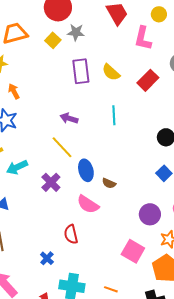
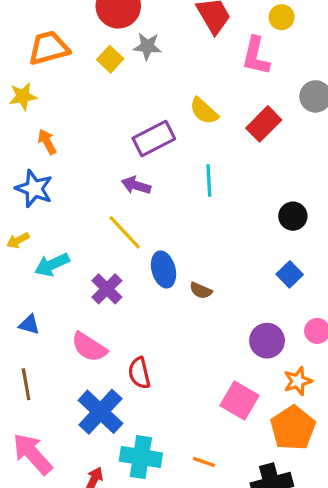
purple rectangle: (81, 71) -> (154, 138), moved, turned 70
pink semicircle: (88, 204) -> (89, 347), moved
blue cross: (47, 258) -> (100, 412), size x2.0

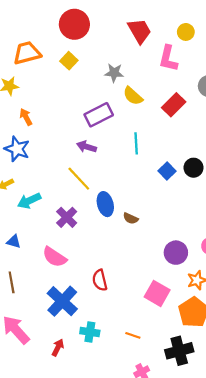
gray star: (147, 46) -> (114, 73), moved
blue square: (290, 274) -> (167, 171), moved
red semicircle: (139, 373) -> (100, 280), moved
cyan cross: (141, 457) -> (90, 332), size x0.7

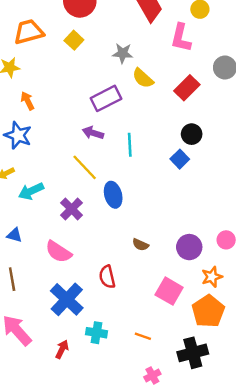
cyan line: (136, 143) -> (130, 145), moved
black circle: (194, 168) -> (192, 134), moved
brown semicircle: (131, 218) -> (140, 245), moved

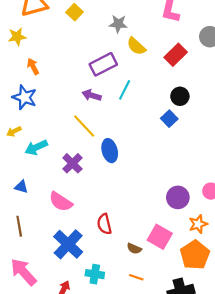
cyan line: (130, 145) -> (125, 90), moved, turned 30
brown semicircle: (140, 245) -> (134, 249), moved

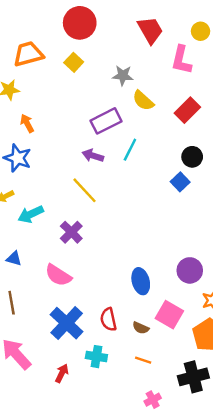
blue ellipse: (110, 151) -> (141, 281), moved
red semicircle: (104, 224) -> (108, 319), moved

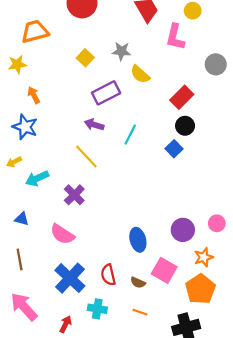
yellow square: (74, 62) -> (85, 58), moved
red rectangle: (187, 110) -> (182, 97), moved
cyan line: (130, 150) -> (130, 135), moved

